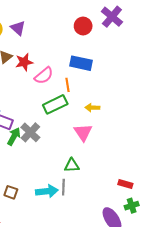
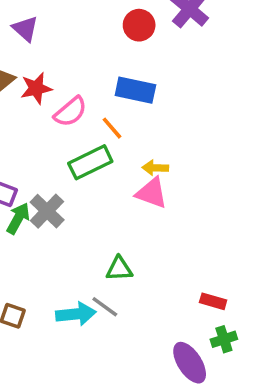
orange line: (68, 85) -> (112, 128), turned -32
pink triangle: (83, 132) -> (152, 193), moved, turned -36
gray line: (63, 187) -> (105, 307), turned -56

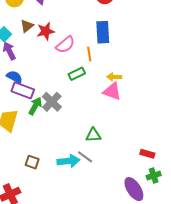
blue rectangle: (135, 90) -> (103, 32), turned 75
orange line: (112, 128) -> (89, 54), turned 32
green rectangle: (90, 162) -> (77, 74), size x0.7

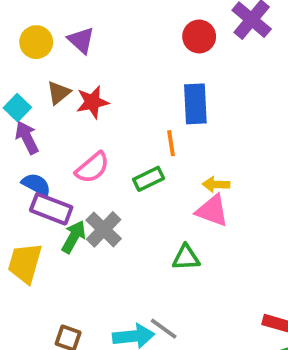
pink semicircle: (65, 45) -> (92, 168), moved
green triangle: (93, 135) -> (186, 257), moved

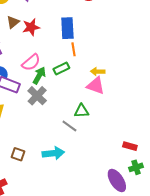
blue rectangle: (195, 104) -> (67, 28), moved
green arrow: (74, 237) -> (39, 76), moved
gray line: (164, 329) -> (69, 126), moved

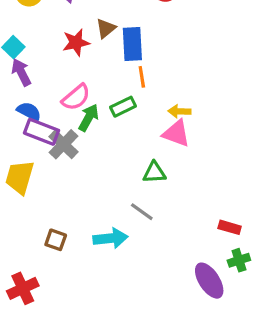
brown triangle: (13, 22) -> (106, 28), moved
gray cross: (37, 96) -> (63, 144), moved
gray line: (69, 126) -> (142, 212), moved

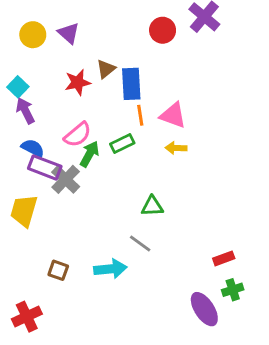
pink triangle: (176, 133) -> (173, 115), moved
red rectangle: (230, 227) -> (224, 258), turned -36

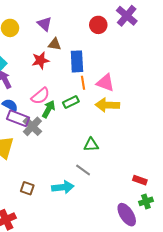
purple triangle: (69, 33) -> (44, 24), moved
brown triangle: (106, 69) -> (55, 44), moved, turned 48
yellow arrow: (176, 148) -> (107, 105), size x1.6
red rectangle: (224, 258) -> (140, 180), turned 40

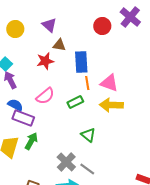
green arrow: (49, 109) -> (31, 141), moved
gray cross: (32, 126) -> (66, 162), moved
green triangle: (91, 145) -> (88, 135), moved, turned 42

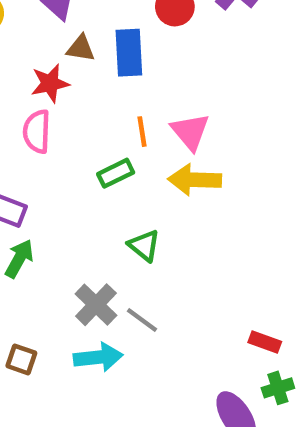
blue rectangle: (81, 62) -> (129, 53), moved
pink triangle: (109, 83) -> (190, 132), turned 30
pink semicircle: (45, 96) -> (37, 132), moved, turned 132

